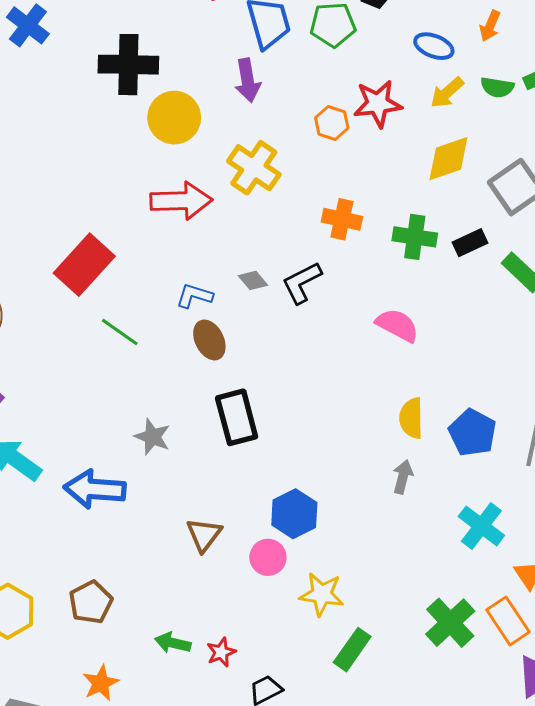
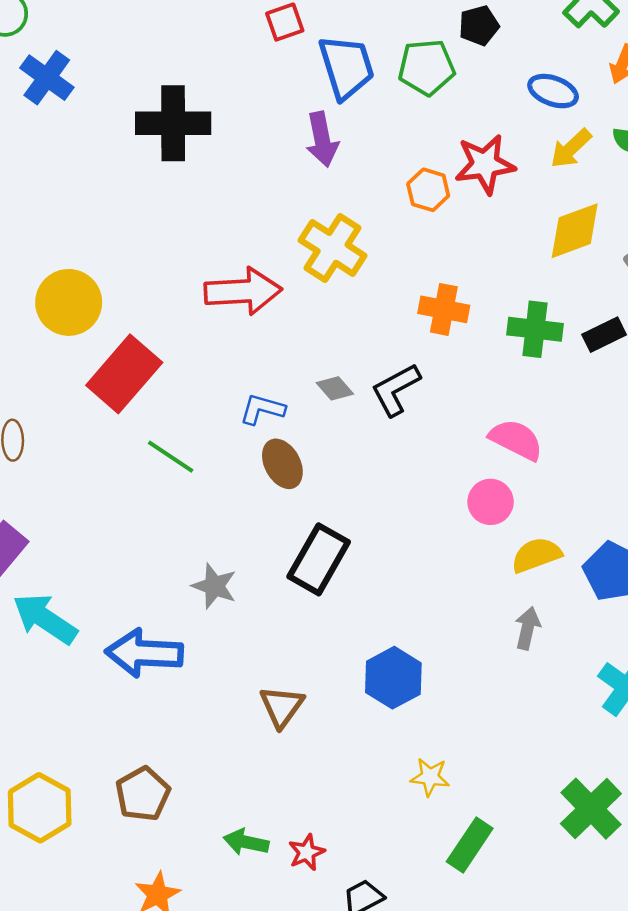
yellow circle: (174, 118) -> (69, 302), moved
black rectangle: (237, 417) -> (319, 559), turned 46
yellow semicircle: (411, 418) -> (536, 555), turned 72
pink circle: (268, 557) -> (491, 502), moved
yellow star: (322, 594) -> (430, 777), size x0.7

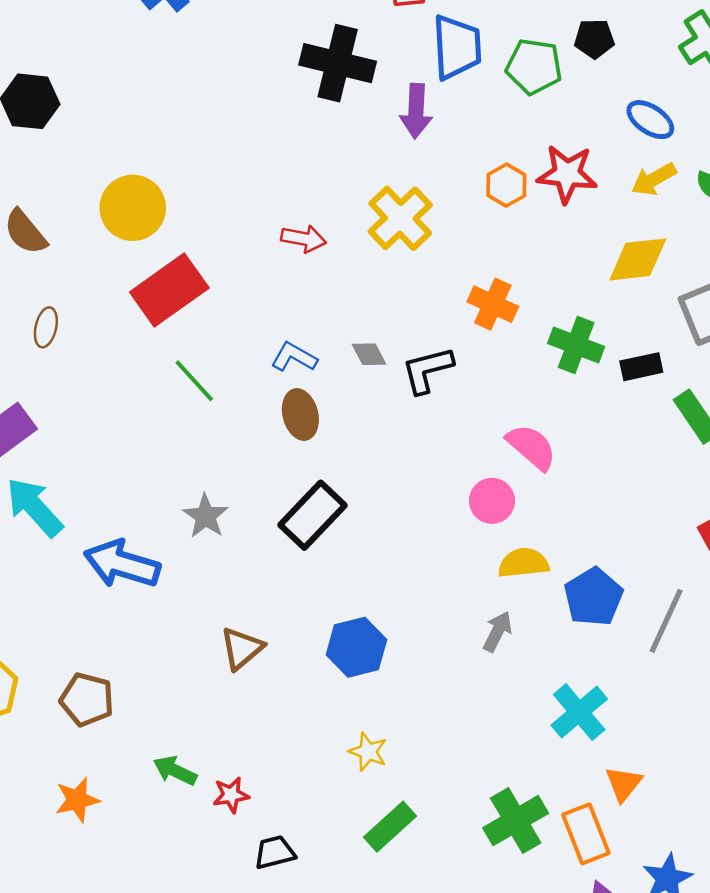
black cross: (173, 123) -> (338, 63), moved
red arrow: (243, 291) -> (304, 239), size x0.6
brown pentagon: (143, 794) -> (87, 700), turned 30

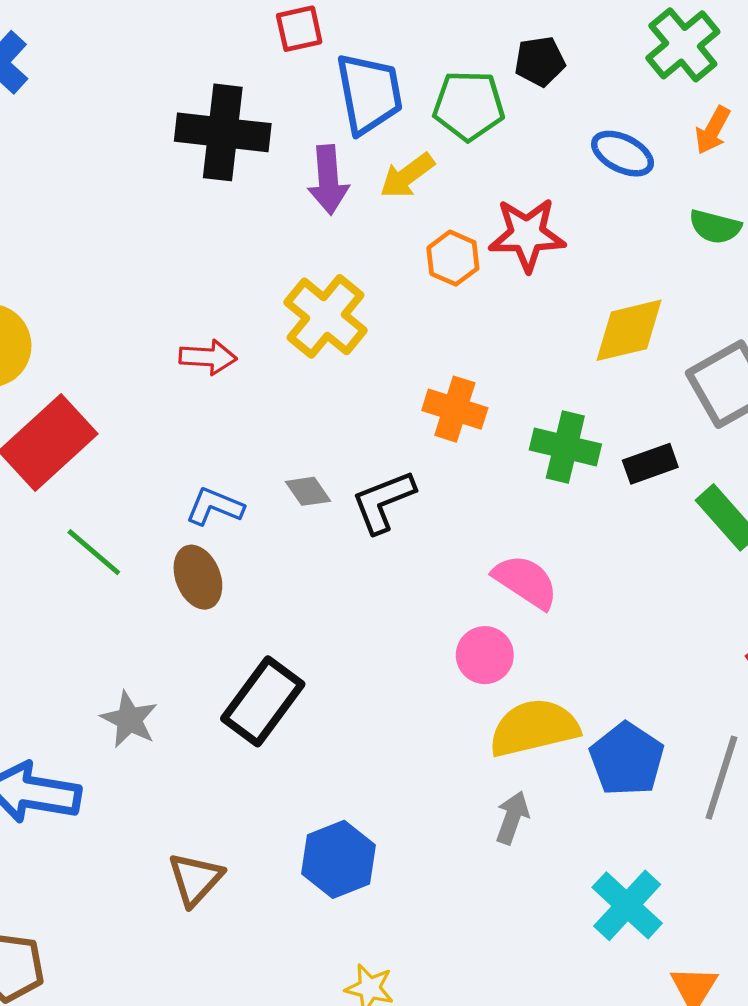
yellow arrow: (654, 179) -> (407, 176), moved
brown ellipse: (300, 414) -> (198, 577), moved
yellow semicircle: (523, 563) -> (534, 728), size x1.4

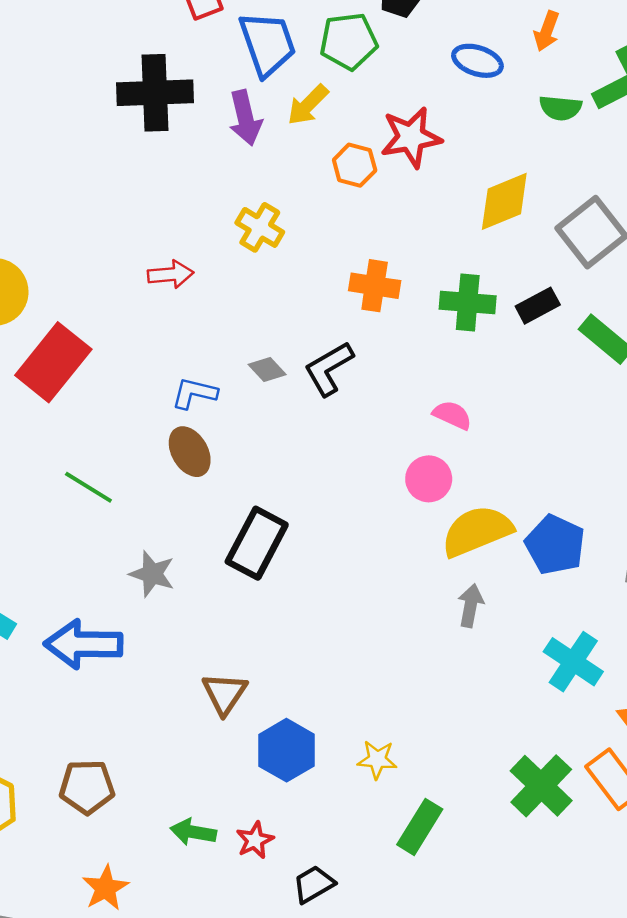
yellow cross: (326, 316) -> (260, 227), size x0.7
green line: (94, 552) -> (88, 487), moved
pink semicircle: (526, 582) -> (452, 415), size x0.7
blue hexagon: (338, 859) -> (287, 750), moved

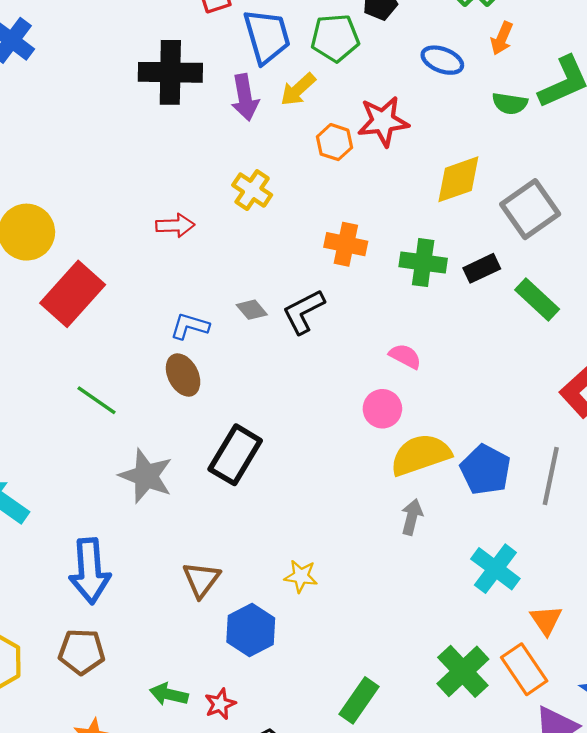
gray star: (152, 574) -> (146, 476), size x1.4
blue arrow: (83, 644) -> (90, 571), moved, turned -98
yellow star: (377, 760) -> (301, 576), moved

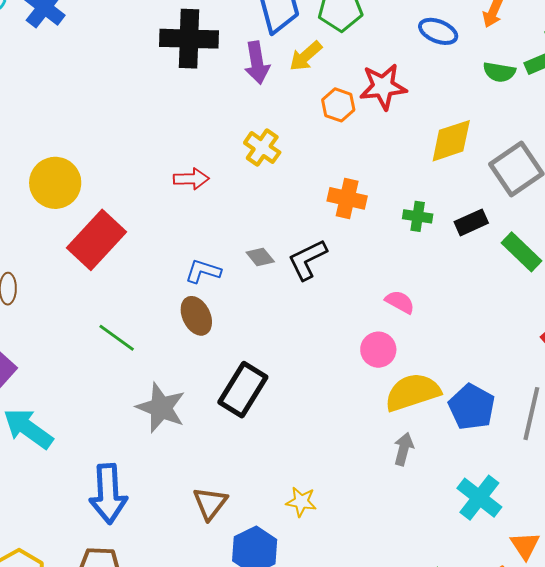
green cross: (423, 263) -> (418, 216), size x0.7

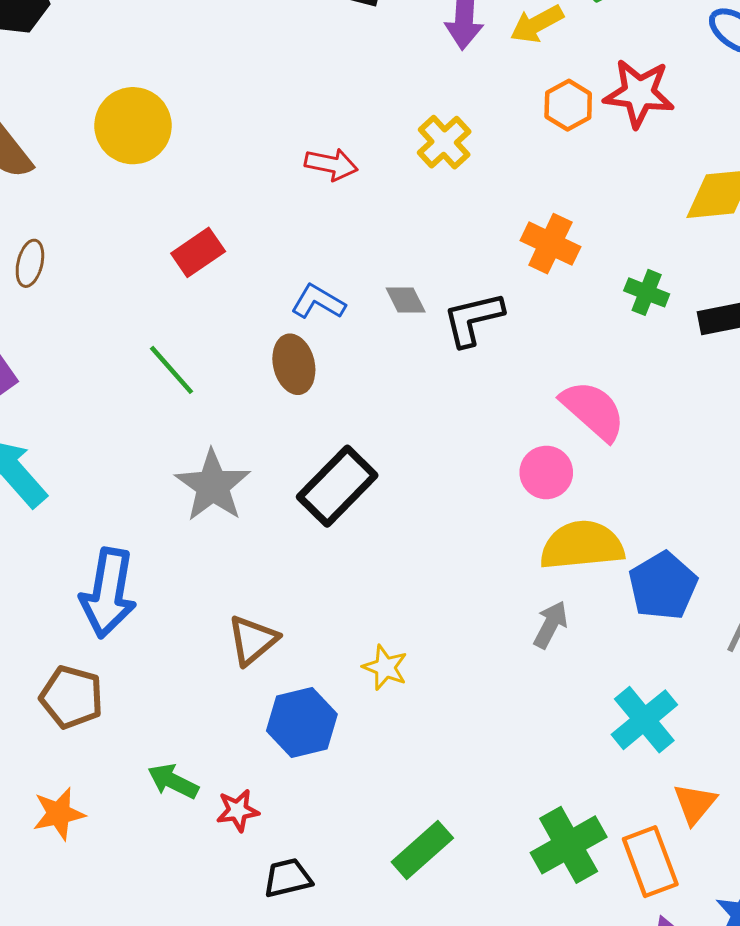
red rectangle: (96, 240) -> (198, 252), moved, size x0.6
pink semicircle: (400, 302) -> (593, 410), size x1.6

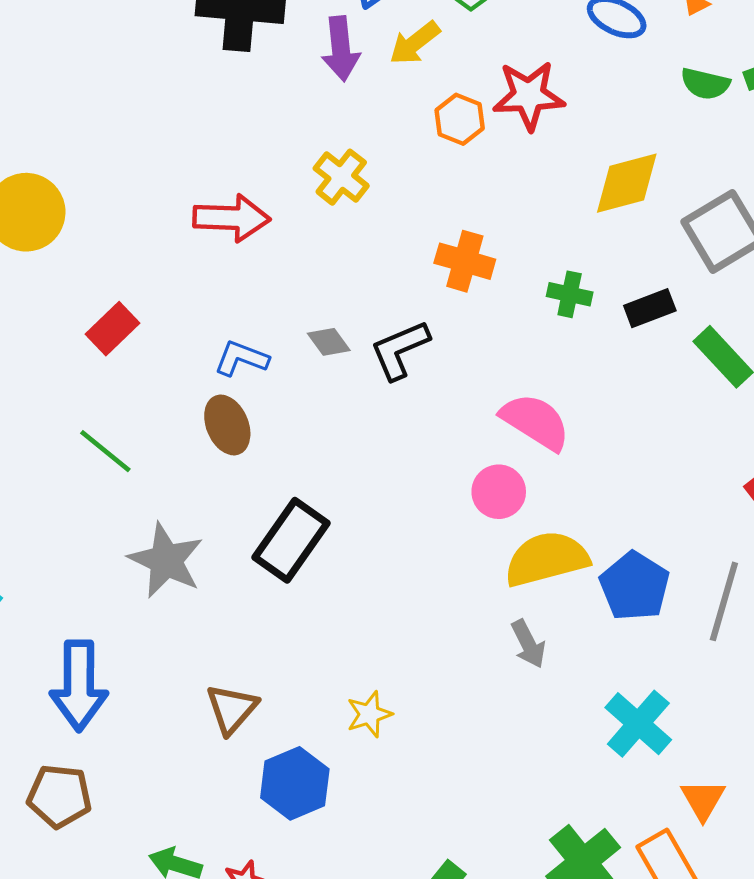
red arrow: (331, 164) -> (232, 218), size x1.4
gray arrow: (551, 625) -> (528, 644), turned 135
yellow star: (385, 667) -> (369, 714), turned -30

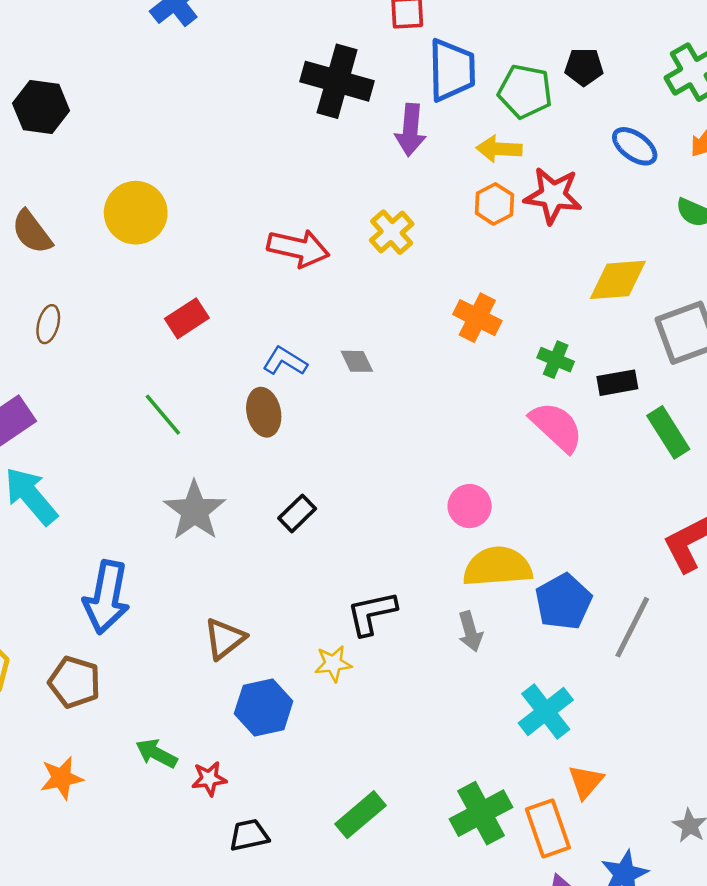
yellow arrow: (415, 43) -> (499, 149), moved, turned 30
black L-shape: (400, 350) -> (372, 613), moved
pink semicircle: (535, 422) -> (556, 427), moved
black rectangle: (291, 540) -> (297, 513), size x0.6

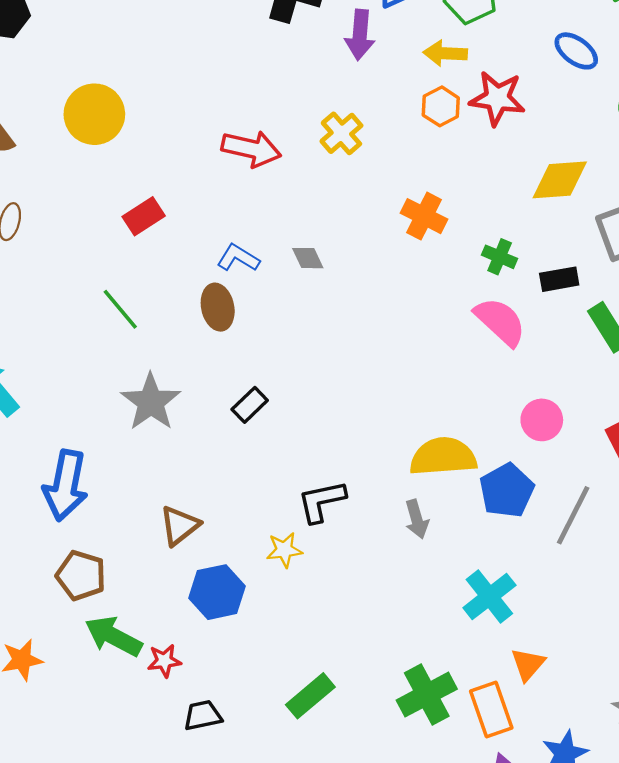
pink circle: (470, 506) -> (542, 420), moved
brown pentagon: (74, 682) -> (81, 576), moved
green arrow: (156, 753) -> (113, 636), size x1.4

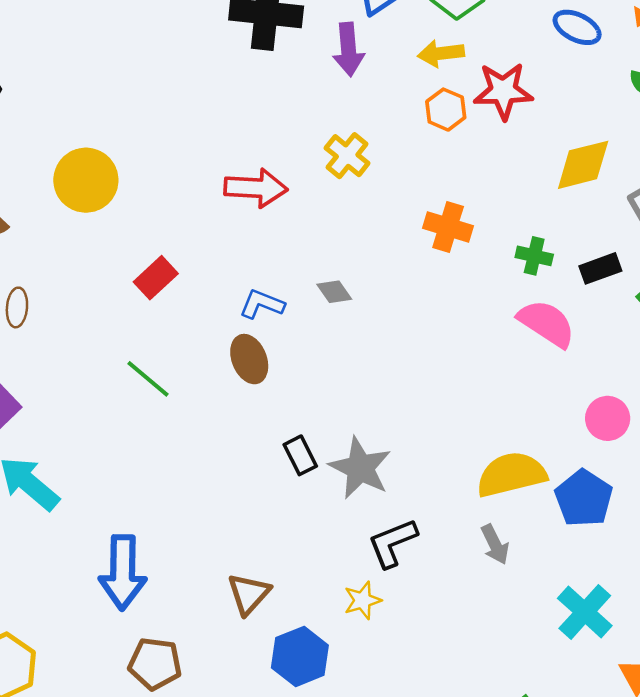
gray star: (151, 402) -> (360, 468), moved
black rectangle: (250, 405) -> (300, 455), turned -63

